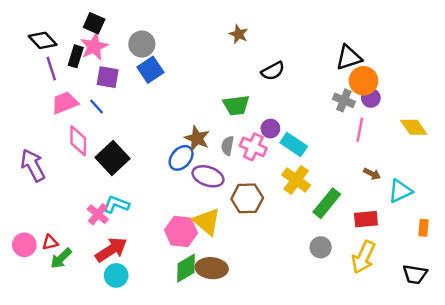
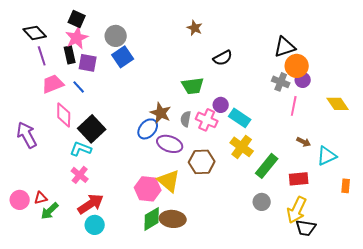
black rectangle: (76, 56) -> (70, 55), moved, turned -30
cyan L-shape: (116, 204) -> (81, 149), moved
black trapezoid: (415, 274) -> (306, 228), moved

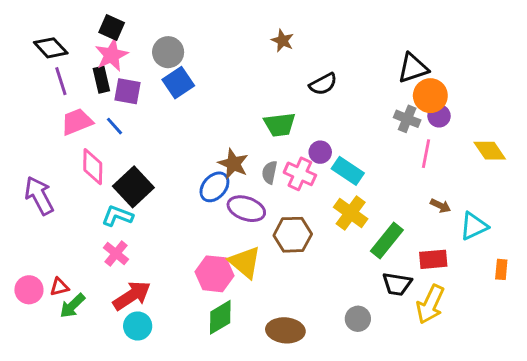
gray circle: (262, 202) -> (358, 319), moved
brown ellipse: (173, 219) -> (285, 330), moved
black trapezoid: (306, 228) -> (397, 284), moved

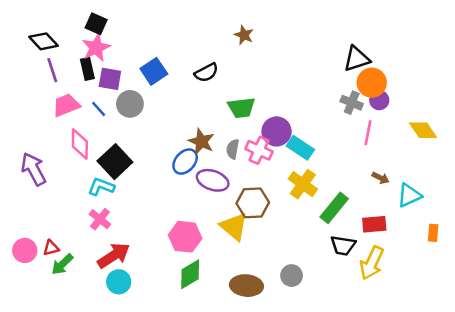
gray circle: (168, 52) -> (130, 104), moved
black semicircle: (323, 84) -> (206, 73), moved
purple circle: (320, 152) -> (277, 131), size x1.5
yellow triangle: (245, 262) -> (234, 227), moved
gray circle: (358, 319) -> (292, 276), moved

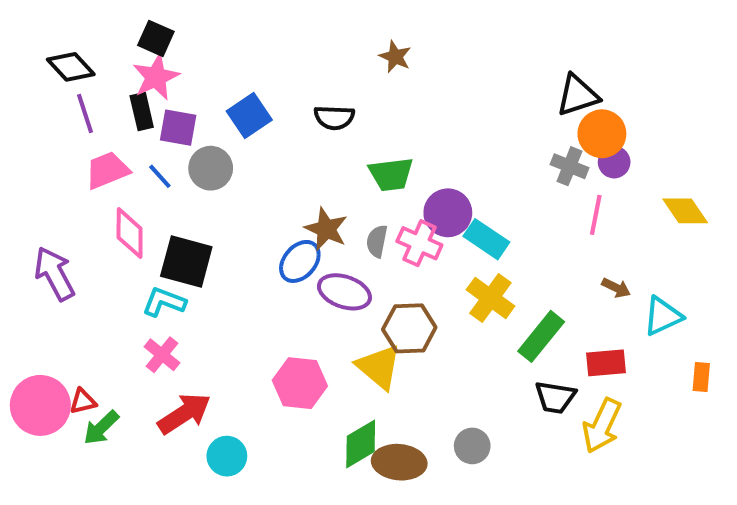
black semicircle: (206, 73) -> (334, 118), turned 30
black square: (115, 162) -> (186, 261), turned -32
pink circle: (25, 250) -> (40, 405), size x1.5
green diamond: (190, 274) -> (361, 444), moved
cyan circle: (119, 282) -> (227, 456), moved

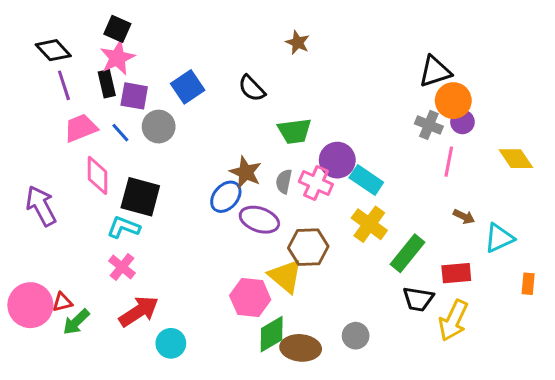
black semicircle: (334, 118) -> (252, 88), turned 44
pink hexagon: (300, 383) -> (250, 298), moved

